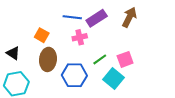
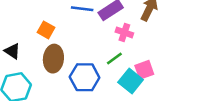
pink cross: (80, 37) -> (124, 32), moved, turned 32
pink square: (125, 59) -> (144, 70), moved

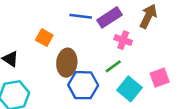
brown ellipse: (53, 59) -> (67, 63), moved
pink square: (144, 70) -> (160, 78), moved

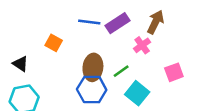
pink cross: (123, 40) -> (142, 45), moved, turned 35
brown ellipse: (67, 63) -> (93, 67), moved
pink square: (160, 78) -> (174, 72), moved

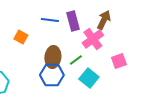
purple rectangle: (117, 23) -> (73, 21), turned -72
pink cross: (142, 45) -> (93, 39), size x1.5

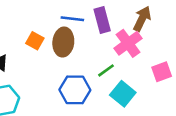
brown ellipse: (53, 57) -> (63, 42), moved

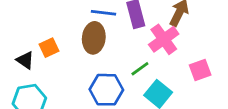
orange square: (35, 41) -> (49, 48), moved, turned 36

